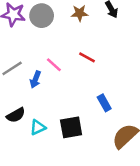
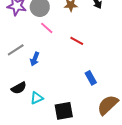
pink line: (54, 65) -> (47, 28), moved
black square: (71, 127) -> (64, 111), moved

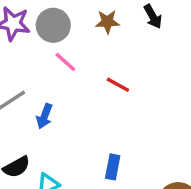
blue rectangle: (91, 78) -> (113, 167), moved, turned 40

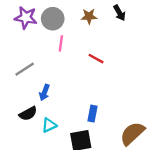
pink line: (65, 62) -> (61, 43), turned 56
blue arrow: (44, 116) -> (44, 92), moved

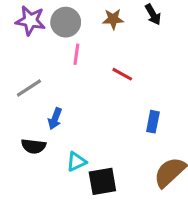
black semicircle: (28, 114) -> (34, 146), turned 36
blue rectangle: (92, 114) -> (153, 122), moved
cyan triangle: (49, 125) -> (76, 161), moved

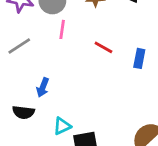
gray line: (29, 88) -> (19, 46), moved
blue rectangle: (153, 122) -> (139, 58), moved

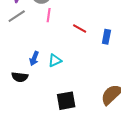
gray line: (19, 46) -> (17, 16), moved
cyan triangle: (62, 126) -> (55, 60), moved

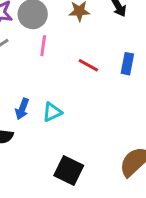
blue rectangle: (106, 37) -> (127, 64), moved
black square: (66, 101) -> (69, 171), turned 36

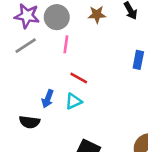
red line: (88, 65) -> (79, 78), moved

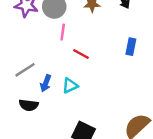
gray line: (26, 46) -> (25, 70), moved
red line: (79, 78) -> (81, 54), moved

